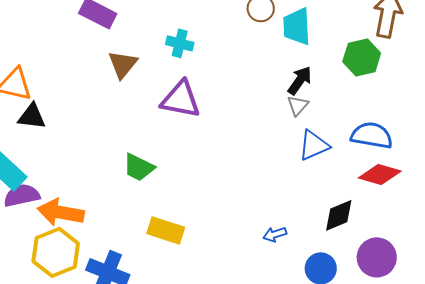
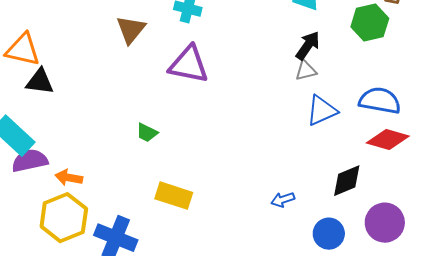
gray triangle: (298, 105) -> (306, 71), turned 35
green trapezoid: (139, 167) -> (147, 133), size x0.7
orange arrow: (61, 212) -> (69, 178), size x0.6

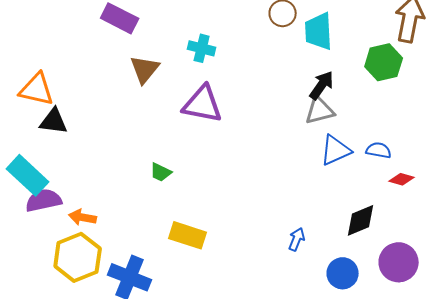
gray triangle: (306, 71) -> (320, 110), size x1.4
blue semicircle: (380, 101) -> (379, 150), moved, size x0.6
red diamond: (388, 140) -> (402, 179), size x0.6
blue arrow: (283, 200) -> (297, 239), turned 130

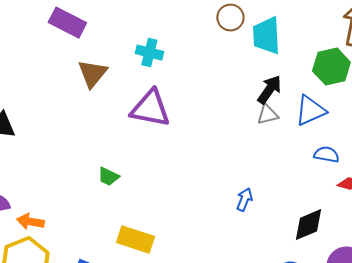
gray triangle: (320, 110) -> (267, 115), size x0.7
blue triangle: (336, 150) -> (310, 111), moved
blue arrow: (297, 239) -> (244, 200), moved

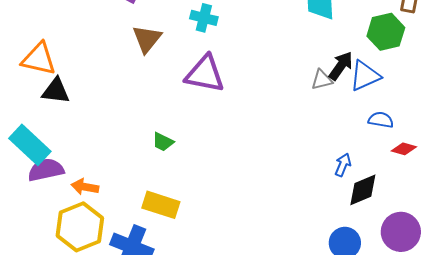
black arrow: (269, 90) -> (341, 66), moved
blue arrow: (244, 200) -> (343, 165), moved
yellow rectangle: (135, 240) -> (161, 205), moved

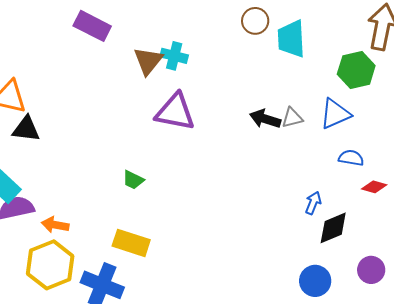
brown triangle: (147, 39) -> (148, 61), moved
black arrow: (341, 66) -> (265, 119), moved, turned -108
purple circle: (401, 232) -> (371, 270), size x0.7

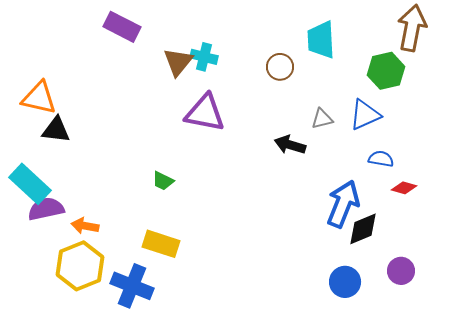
brown circle: (255, 21) -> (280, 67), moved
black arrow: (265, 119) -> (290, 145), moved
blue arrow: (313, 203) -> (343, 204), size x2.0

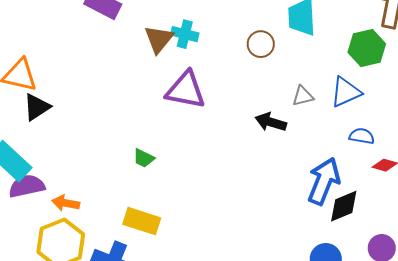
black triangle: (56, 130) -> (37, 107), turned -40

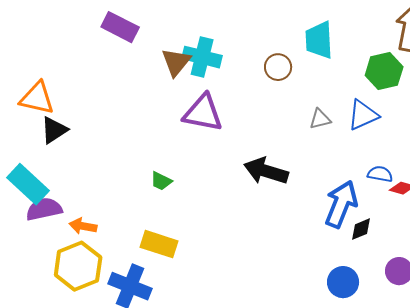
cyan cross: (185, 34) -> (202, 57), size x1.4
black arrow: (271, 122) -> (266, 171), moved, size x1.4
blue semicircle: (362, 136) -> (380, 174), moved
black diamond: (344, 206) -> (361, 229), size x0.7

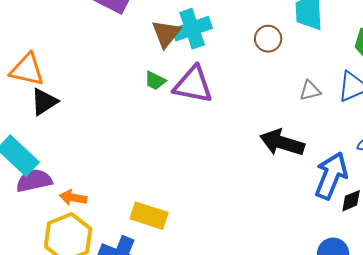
cyan cross: (202, 57) -> (192, 29), turned -33
black arrow: (266, 171) -> (282, 143), moved
green trapezoid: (161, 181) -> (155, 81), moved

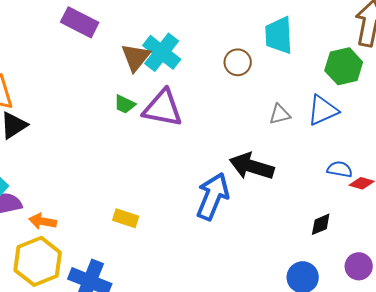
cyan cross: (192, 29) -> (162, 52), turned -33
blue arrow: (331, 176) -> (213, 196), moved
yellow rectangle: (149, 216) -> (126, 218), moved, size x0.7

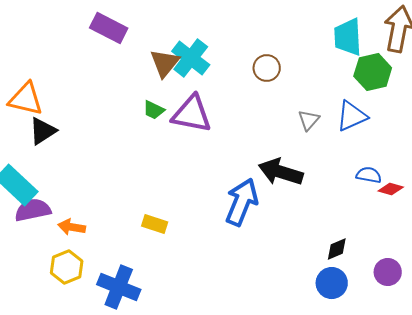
cyan trapezoid: (279, 35) -> (348, 37), moved
gray triangle: (280, 114) -> (309, 120), turned -35
black diamond: (321, 224) -> (337, 249), moved
yellow hexagon: (38, 261) -> (67, 267), size x0.7

